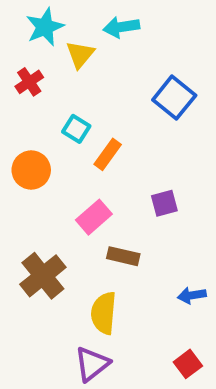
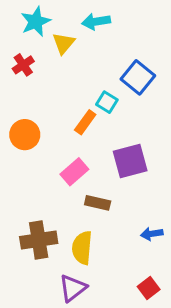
cyan square: (76, 129) -> (107, 102), moved
purple square: (164, 203) -> (130, 161), size x1.6
brown cross: (43, 276) -> (39, 240), moved, turned 30

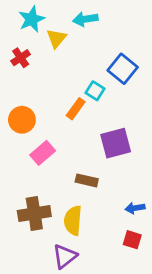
pink rectangle: (74, 172) -> (43, 153), moved
red square: (149, 288) -> (132, 240), moved, turned -36

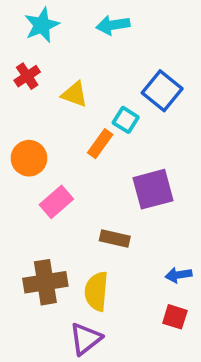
yellow triangle: (56, 38) -> (75, 94), moved, turned -50

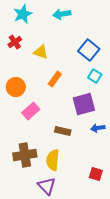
cyan square: (126, 120) -> (95, 76), moved
blue arrow: (179, 275) -> (98, 128), moved
purple triangle: (86, 339) -> (47, 186), turned -36

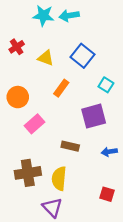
cyan star: (23, 14) -> (43, 16), moved, turned 30
blue square: (89, 50) -> (82, 56), moved
blue arrow: (98, 128) -> (109, 152), moved

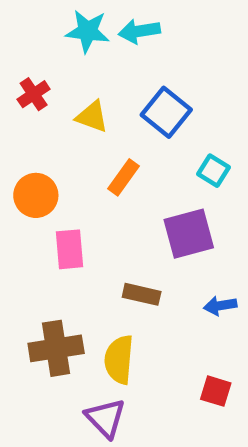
pink rectangle: (34, 124) -> (70, 249), turned -54

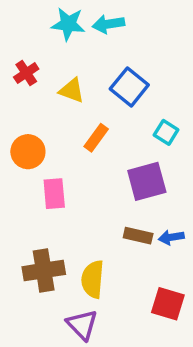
brown rectangle: (142, 294) -> (138, 236), moved
red square: (216, 391) -> (168, 304), size x1.4

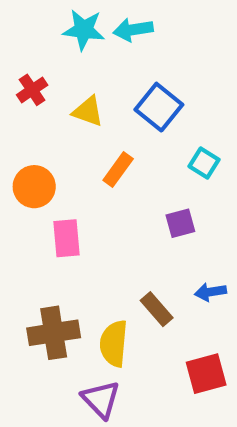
purple square: (147, 181) -> (180, 223), size x0.6
brown rectangle: (138, 236) -> (157, 309), moved, turned 36
red square: (168, 304) -> (206, 374), turned -32

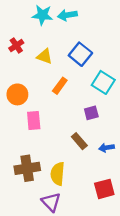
cyan square: (204, 163) -> (103, 82), size x1.5
brown rectangle: (157, 309) -> (79, 141), moved

